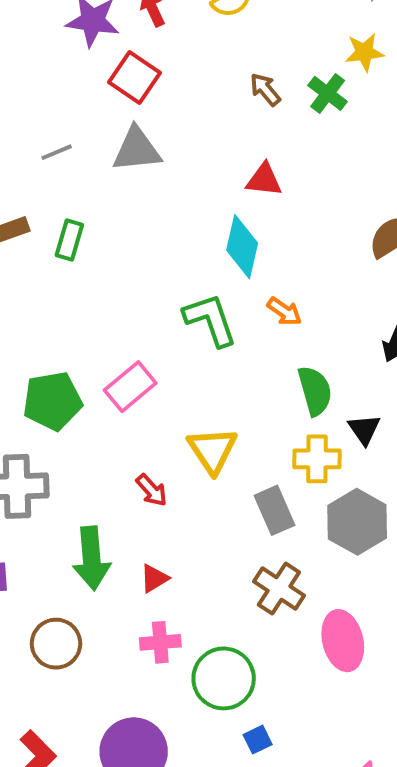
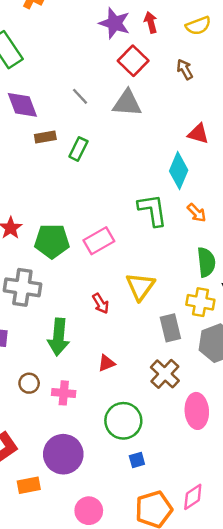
brown arrow: (265, 89) -> (185, 69), moved
gray line: (57, 152) -> (80, 96), turned 60
red triangle: (154, 578) -> (106, 363), moved
pink cross: (160, 642) -> (64, 393), moved
brown circle: (56, 644) -> (29, 383), size x0.7

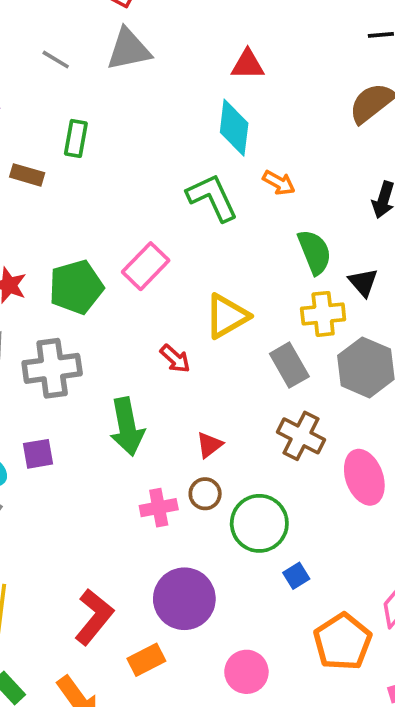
brown rectangle: (45, 137) -> (27, 175), moved, turned 42
yellow triangle: (140, 286) -> (227, 316), turned 40
brown circle: (29, 383) -> (205, 494), moved

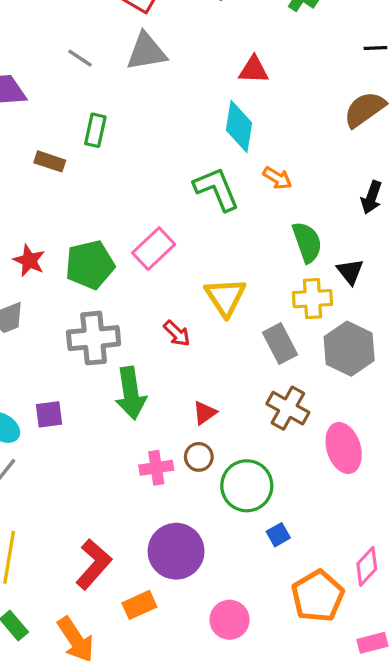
yellow triangle: (227, 316) -> (225, 297), turned -36
gray cross: (52, 368) -> (94, 338), moved

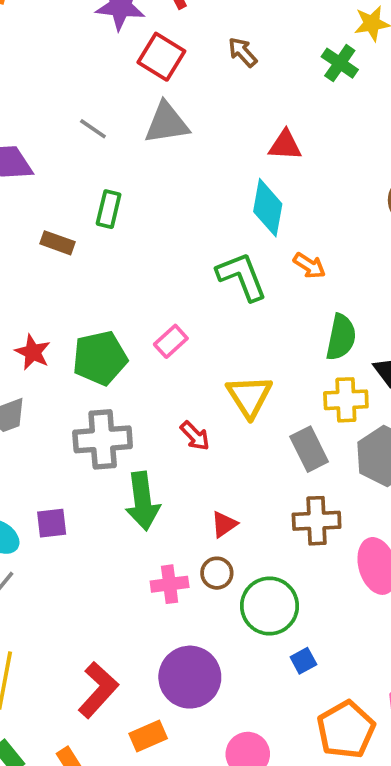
green semicircle: (307, 242) -> (341, 337), turned 30
pink rectangle: (154, 249) -> (171, 341), size x0.7
brown cross: (288, 408) -> (317, 521), turned -33

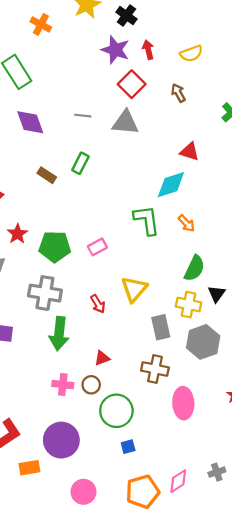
gray line: (93, 129) -> (83, 116), turned -42
cyan diamond: (268, 208) -> (171, 185), turned 48

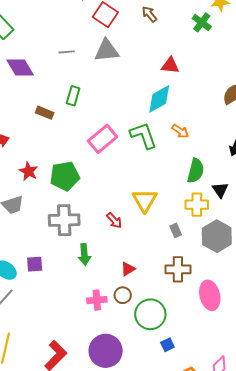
pink rectangle: (97, 247) -> (103, 139), moved, size x1.6
gray rectangle: (161, 327) -> (176, 230), size x0.6
green arrow: (59, 334) -> (84, 254), size x0.7

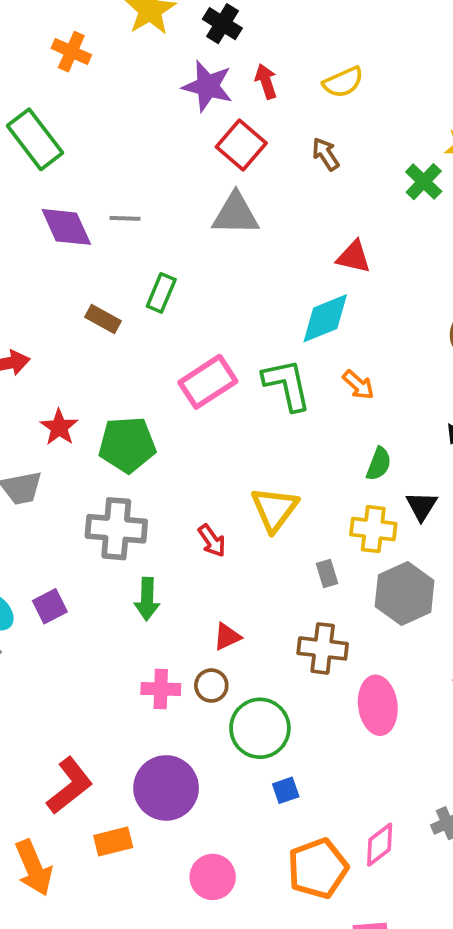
gray line: (67, 52) -> (125, 218), moved
green semicircle: (196, 171) -> (379, 464), size x0.7
purple square: (35, 264) -> (50, 606), turned -30

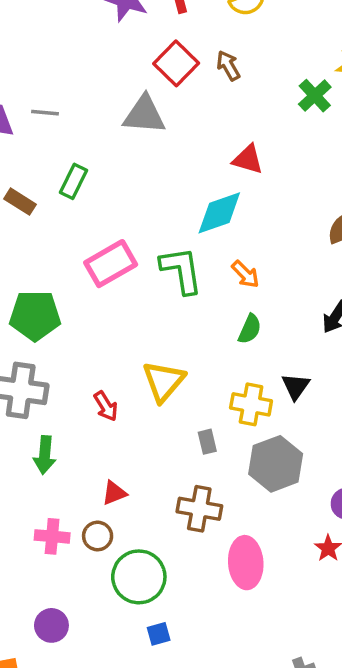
red square: (241, 145) -> (176, 63), moved
green semicircle: (379, 464) -> (250, 329), moved
purple circle: (166, 788) -> (51, 625), size x0.6

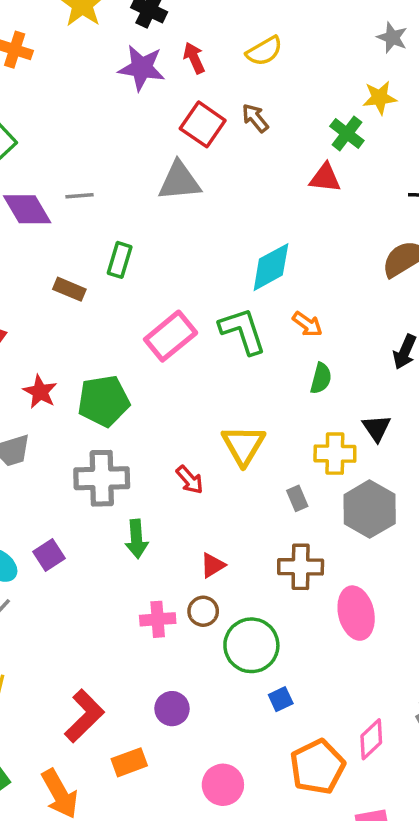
red triangle: (248, 159) -> (325, 178), moved

